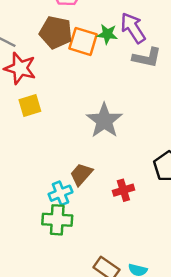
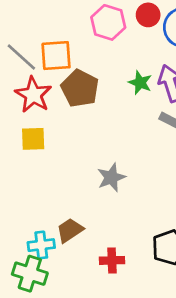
brown pentagon: (56, 32) -> (80, 88), moved
orange square: (83, 41) -> (56, 56), moved, turned -36
gray star: (104, 121) -> (111, 177), size x0.7

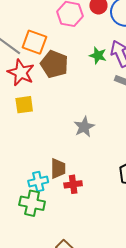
orange square: (56, 56) -> (34, 42), turned 30
brown trapezoid: (70, 230) -> (58, 169), turned 130
red cross: (112, 260) -> (73, 184), moved

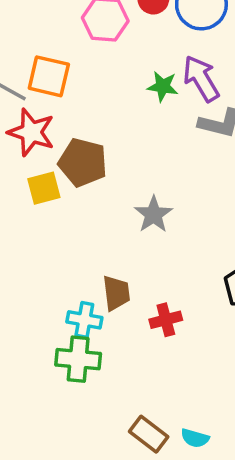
brown pentagon: (54, 64) -> (83, 162), moved
cyan cross: (38, 182) -> (84, 320), turned 30
red cross: (73, 184) -> (166, 320), moved

